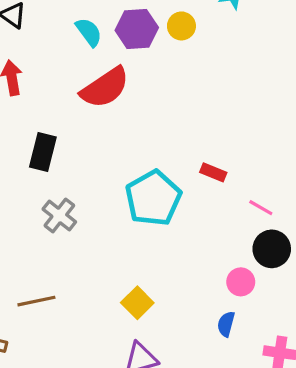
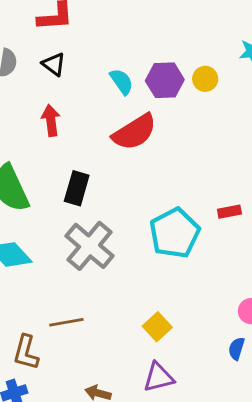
red rectangle: (213, 172) -> (229, 212), turned -35
gray cross: (59, 216) -> (90, 246), size x1.6

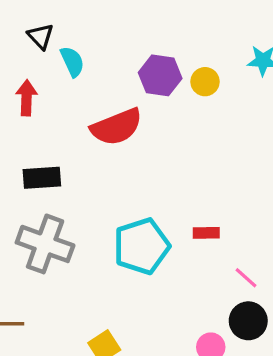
cyan semicircle: (122, 82) -> (72, 62), moved
black rectangle: (77, 188) -> (42, 178), turned 60
gray cross: (90, 246) -> (45, 244), turned -30

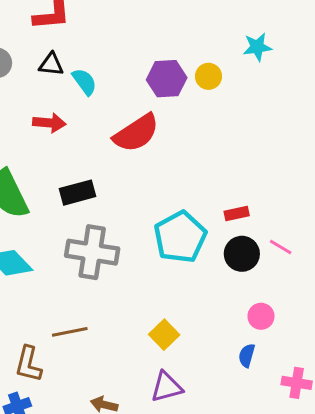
black triangle: (41, 36) -> (51, 64), turned -30
red arrow: (26, 98) -> (49, 123), turned 104
black circle: (248, 321) -> (242, 254), moved

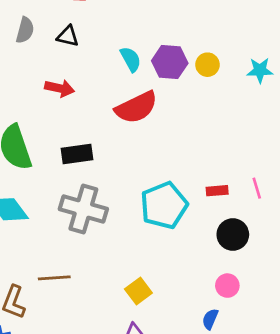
cyan star: (257, 47) -> (260, 70), moved
cyan semicircle: (84, 82) -> (131, 59), moved
pink line: (281, 247) -> (257, 188), moved, turned 35
black circle: (242, 254) -> (233, 235), moved

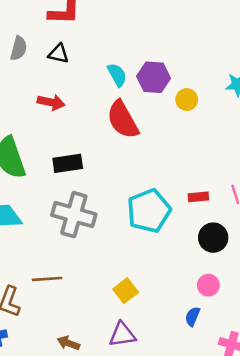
yellow circle: (207, 65) -> (187, 100), moved
red semicircle: (136, 107) -> (123, 120), turned 87

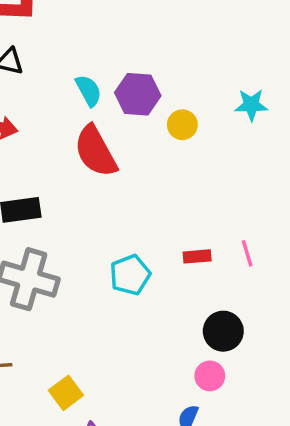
cyan pentagon: (149, 211) -> (130, 275), size x0.7
black circle: (213, 238) -> (223, 331), moved
yellow square: (126, 291) -> (66, 393), moved

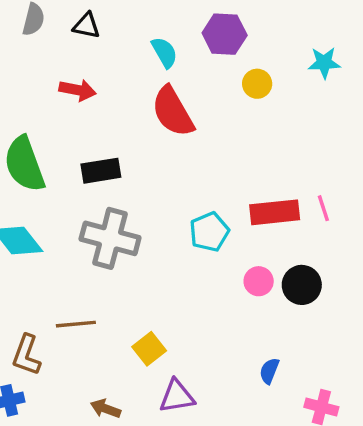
purple hexagon: (138, 94) -> (225, 34), moved
red rectangle: (197, 256) -> (275, 212), size x1.8
pink circle: (210, 376) -> (259, 281), moved

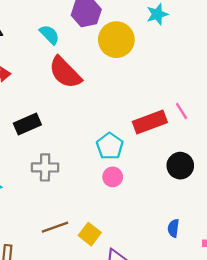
yellow circle: (257, 84) -> (116, 40), size x1.8
gray cross: (110, 238) -> (45, 167), size x0.7
pink circle: (259, 281) -> (113, 177), moved
brown line: (76, 324) -> (55, 227), moved

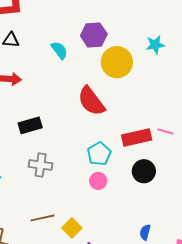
red semicircle: (65, 73) -> (91, 101), moved
pink line: (182, 111) -> (165, 131), turned -49
black circle: (180, 166) -> (144, 171), moved

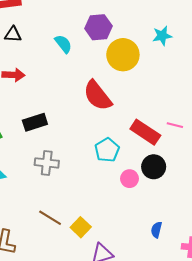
red rectangle: (137, 137) -> (145, 132), turned 48
pink circle: (98, 181) -> (130, 179), moved
brown line: (43, 218) -> (50, 218), turned 45

